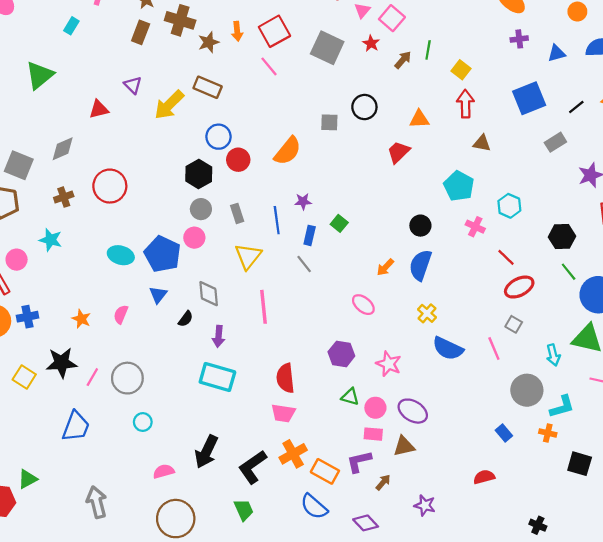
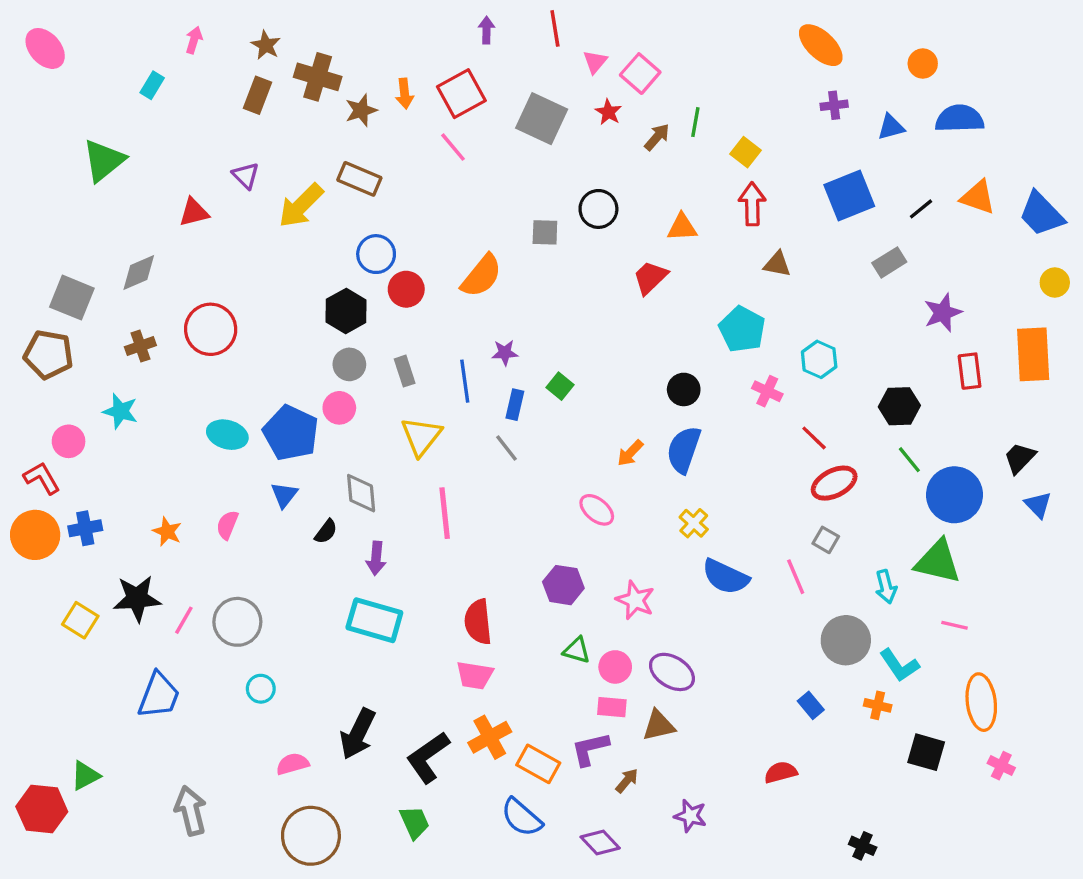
cyan L-shape: (562, 407) -> (899, 665), turned 72

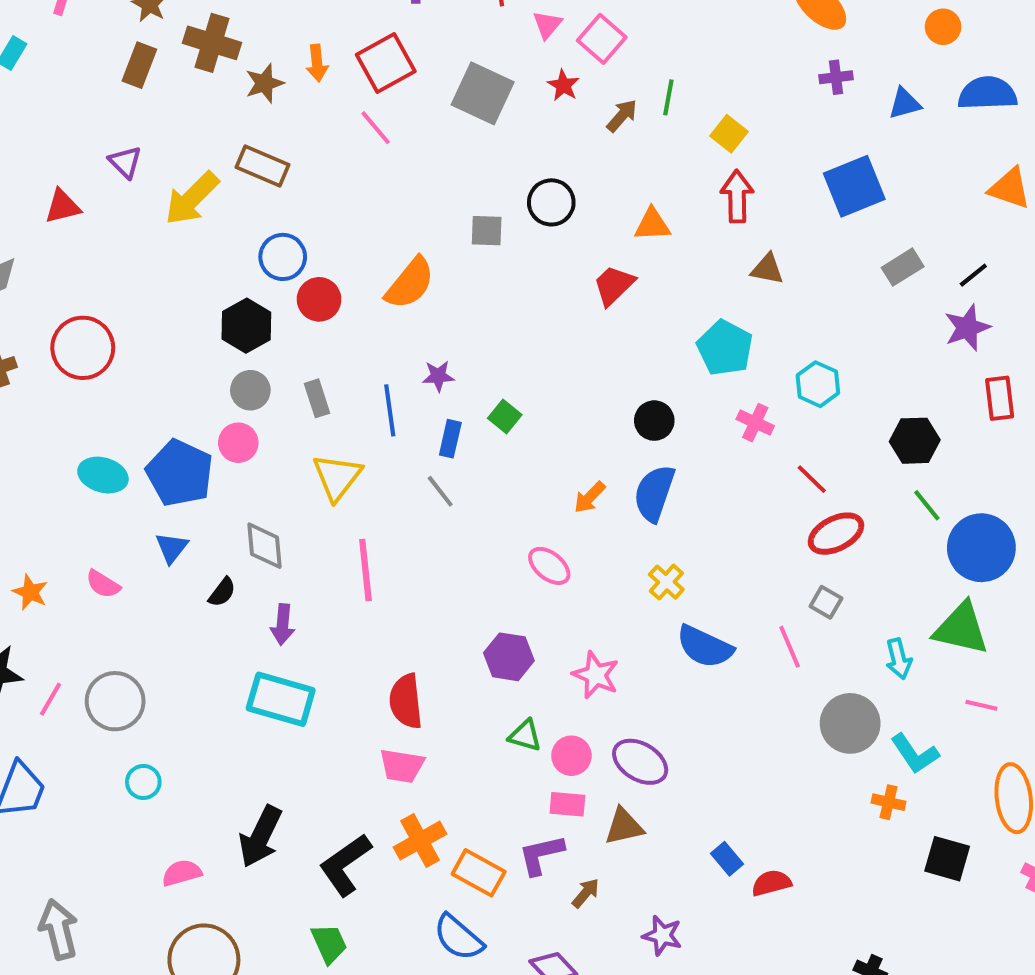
black line: (921, 209) -> (973, 275), moved
pink semicircle: (227, 525) -> (103, 584), turned -80
blue rectangle: (811, 705) -> (727, 859), moved

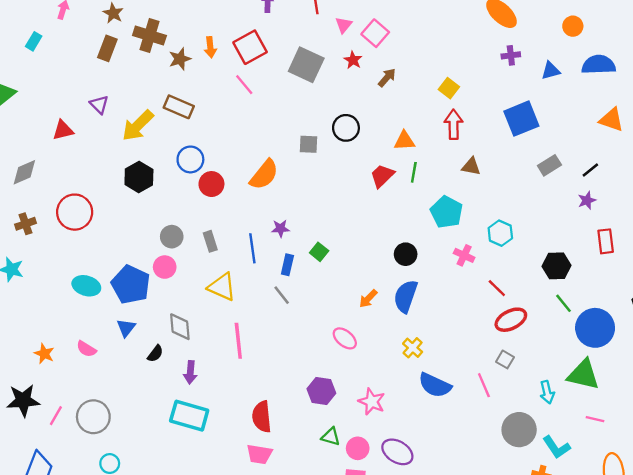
green line: (668, 97) -> (414, 172), moved
black hexagon: (246, 326) -> (139, 177), moved
purple star: (967, 328) -> (587, 200), size x0.7
yellow triangle: (337, 477) -> (222, 287), turned -44

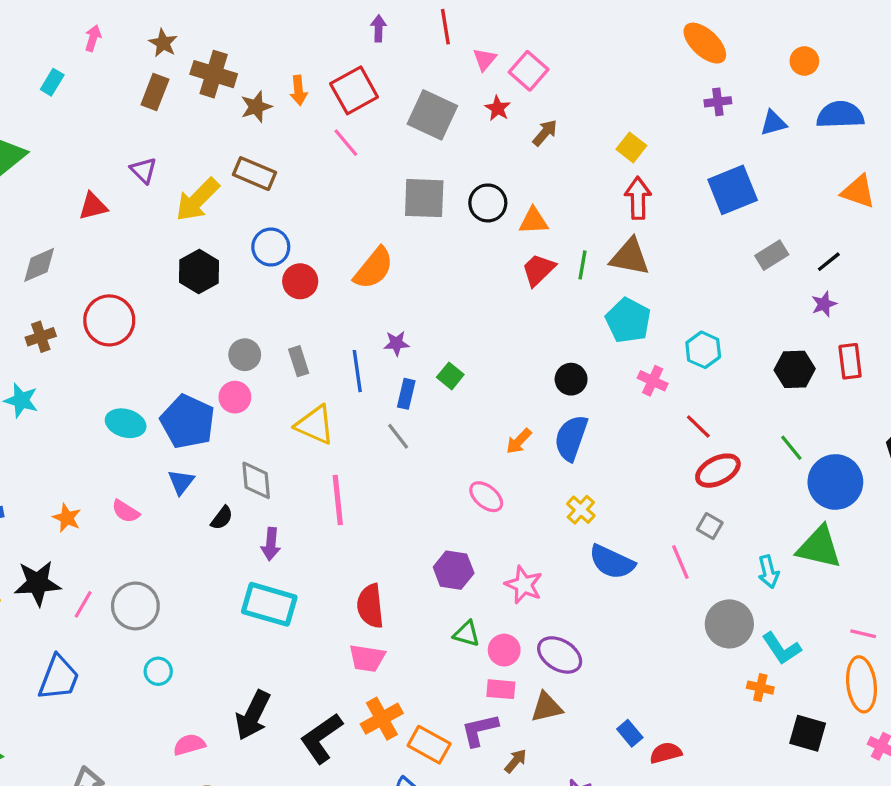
orange triangle: (404, 141) -> (534, 221), moved
gray square: (309, 144) -> (424, 198), moved, size x1.6
brown triangle: (471, 166) -> (630, 257), moved, size x1.5
black hexagon: (556, 266) -> (795, 369), moved
pink line: (595, 419) -> (863, 634), moved

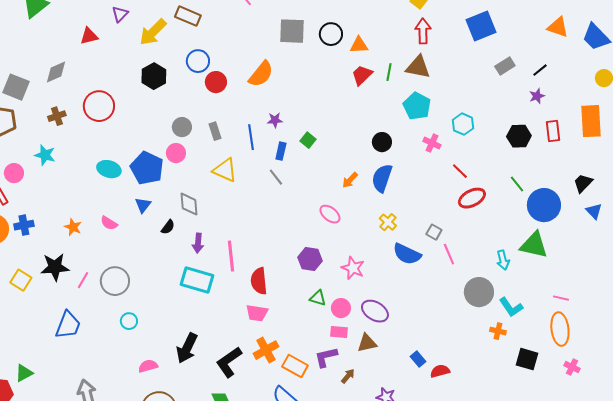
purple triangle: (144, 170) -> (120, 14), turned 30
pink line: (338, 500) -> (231, 256), moved
gray square: (710, 526) -> (434, 232), moved

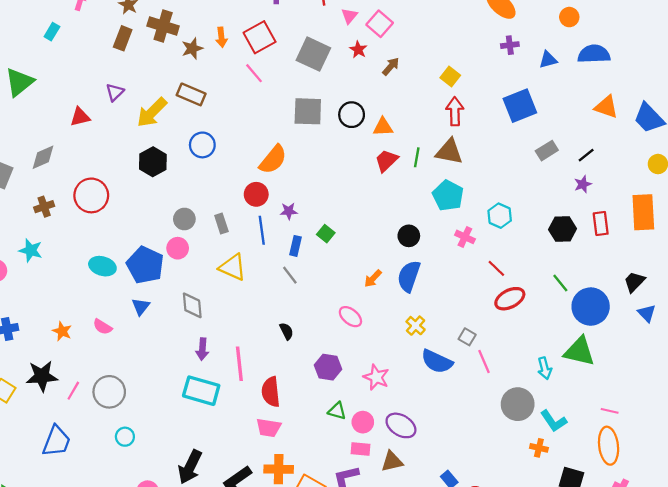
red circle: (216, 82) -> (256, 194), moved
black semicircle: (168, 227) -> (286, 331), moved, turned -63
orange cross: (266, 350) -> (279, 469), turned 30

